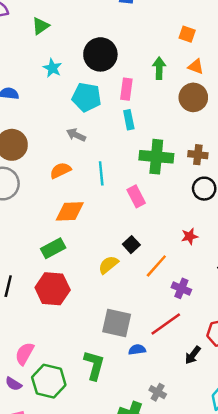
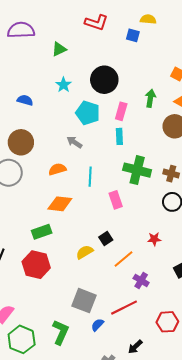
blue semicircle: (137, 350) -> (97, 325), turned -48
black arrow: (193, 355) -> (135, 347), moved

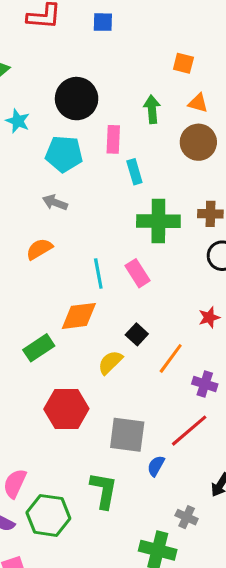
cyan rectangle: (119, 136) -> (134, 172), moved
cyan line: (90, 177) -> (98, 274), moved
orange diamond: (60, 204) -> (79, 316), moved
red hexagon: (36, 265) -> (66, 409), moved

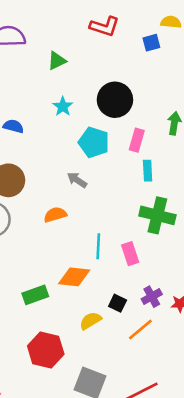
blue square: (103, 22) -> (151, 43), turned -30
black square: (137, 334) -> (118, 303), turned -30
purple cross: (205, 384) -> (152, 297), moved, turned 30

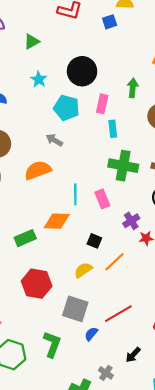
orange semicircle: (55, 215) -> (38, 170), size x1.4
purple cross: (152, 297) -> (131, 221), moved
yellow semicircle: (90, 321) -> (83, 270), moved

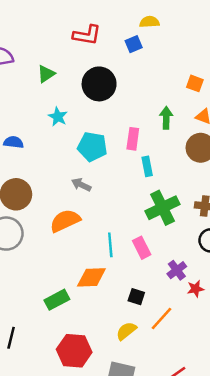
black circle: (82, 71) -> (99, 84), moved
green cross: (123, 166) -> (162, 208), turned -32

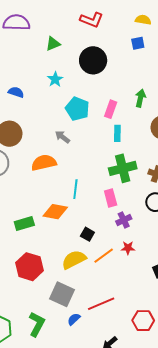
blue square: (134, 44) -> (138, 43), moved
pink rectangle: (142, 248) -> (111, 198), moved
red star: (196, 289) -> (128, 248), moved
yellow semicircle: (126, 331) -> (74, 260), size x1.4

